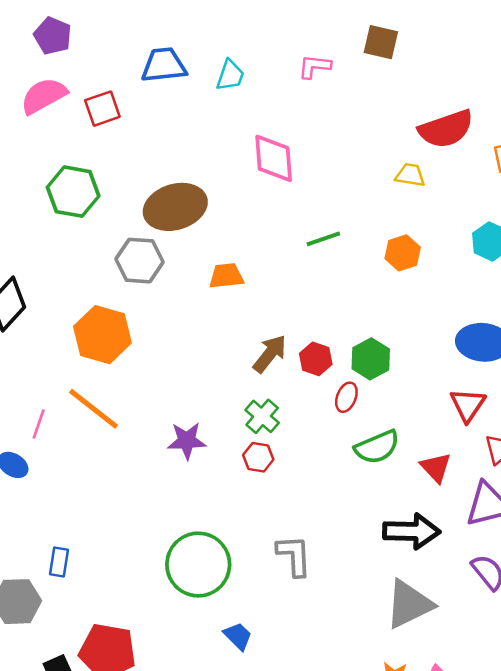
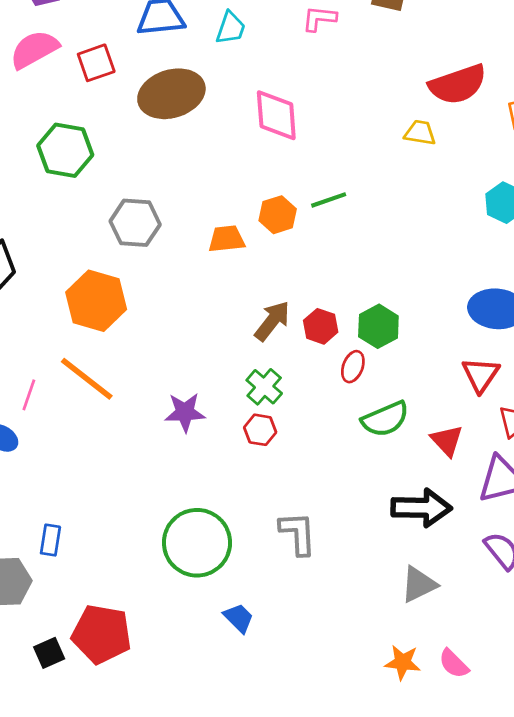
brown ellipse: (175, 207) -> (171, 94), moved
orange hexagon: (403, 253) -> (278, 215), moved
gray triangle: (409, 604) -> (419, 584), size x0.7

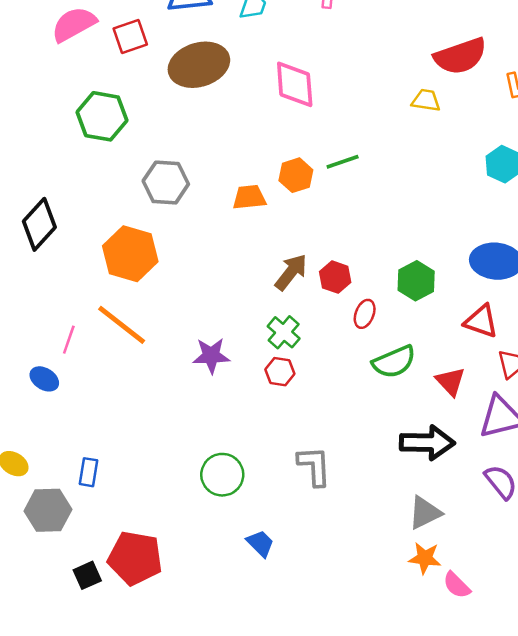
green hexagon: (378, 326) -> (416, 281), moved
red triangle: (481, 375) -> (481, 321), turned -45
green circle: (197, 543) -> (222, 475), size x0.7
orange star: (403, 662) -> (425, 558), moved

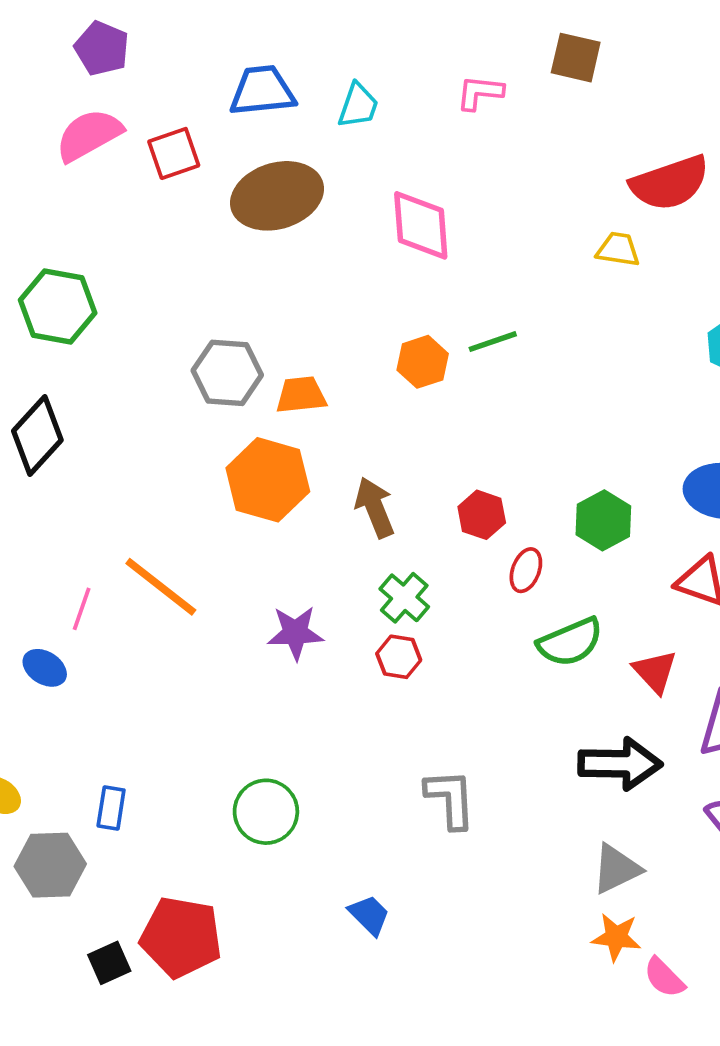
green hexagon: (102, 116) -> (58, 306), moved
orange trapezoid: (249, 197) -> (301, 395), moved
orange hexagon: (130, 254) -> (268, 480), moved
brown arrow: (291, 272) -> (375, 507), moved, turned -60
green circle: (222, 475) -> (266, 812), moved

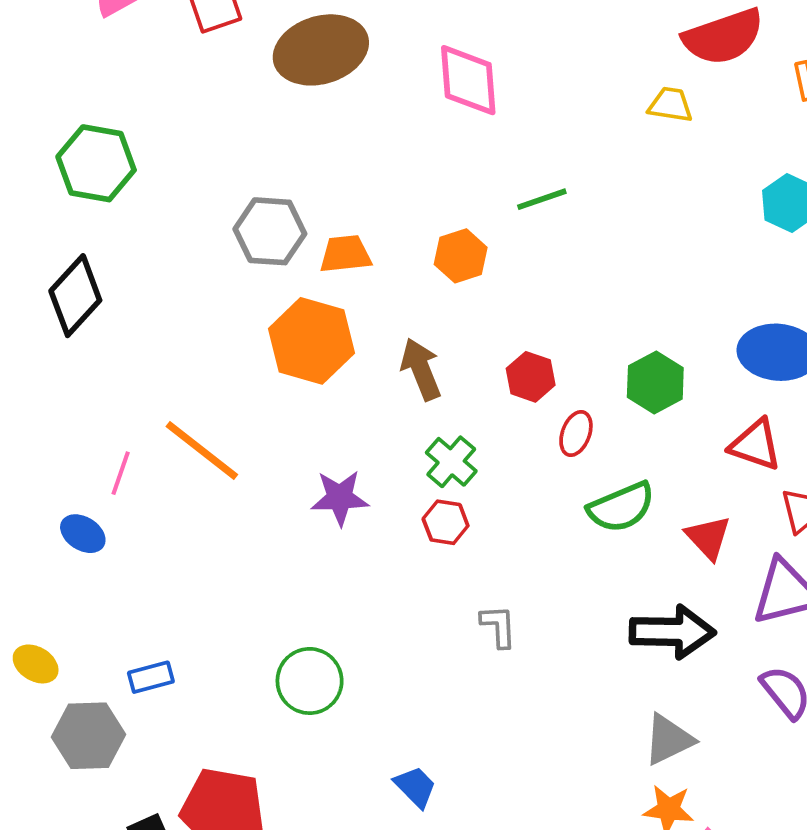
orange hexagon: (423, 362) -> (461, 256), moved
gray L-shape: (450, 799) -> (498, 626), moved, size x0.7
blue rectangle: (111, 808) -> (151, 677), turned 66

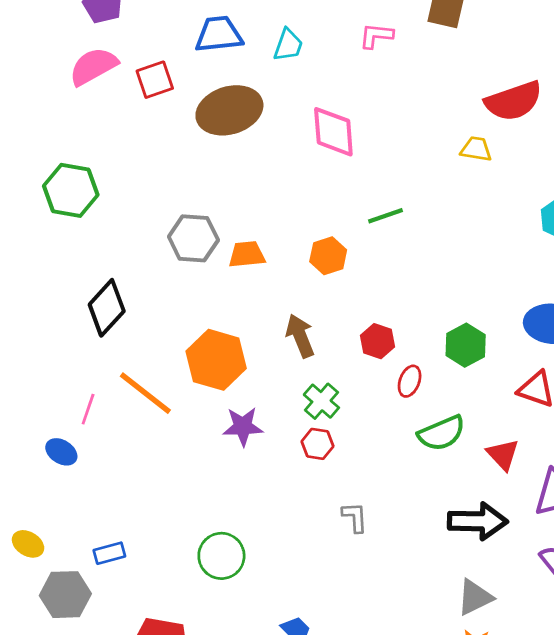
black diamond: (75, 296) -> (107, 308), moved
orange hexagon: (311, 341) -> (216, 360), moved

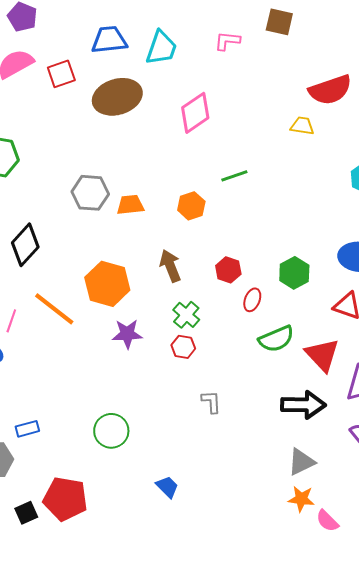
cyan trapezoid: (288, 45) -> (161, 48), size x1.4
pink diamond: (333, 132) -> (195, 113), turned 60
red triangle: (503, 455) -> (322, 355), size x1.4

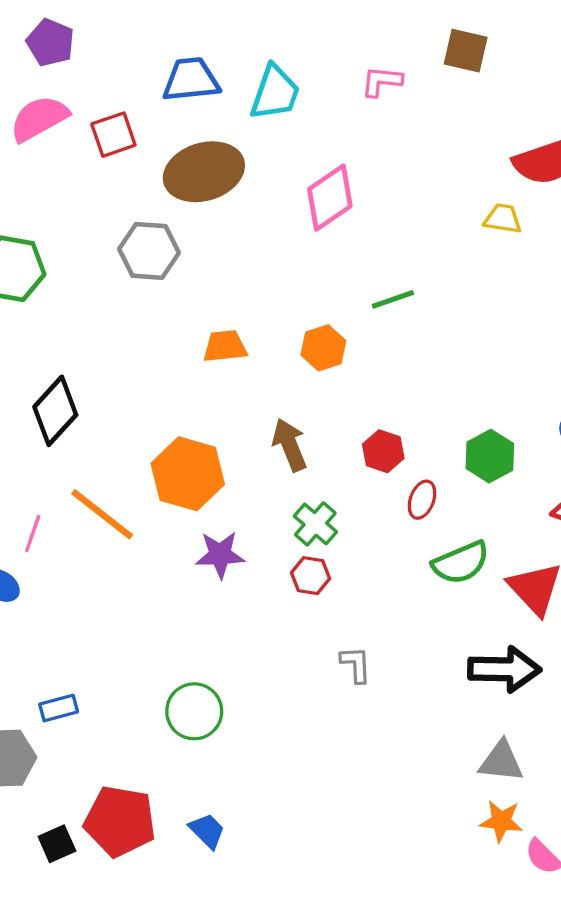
gray hexagon: (90, 193) -> (149, 251), moved
gray triangle: (301, 462) -> (501, 761), turned 32
blue trapezoid: (167, 487) -> (207, 831), moved

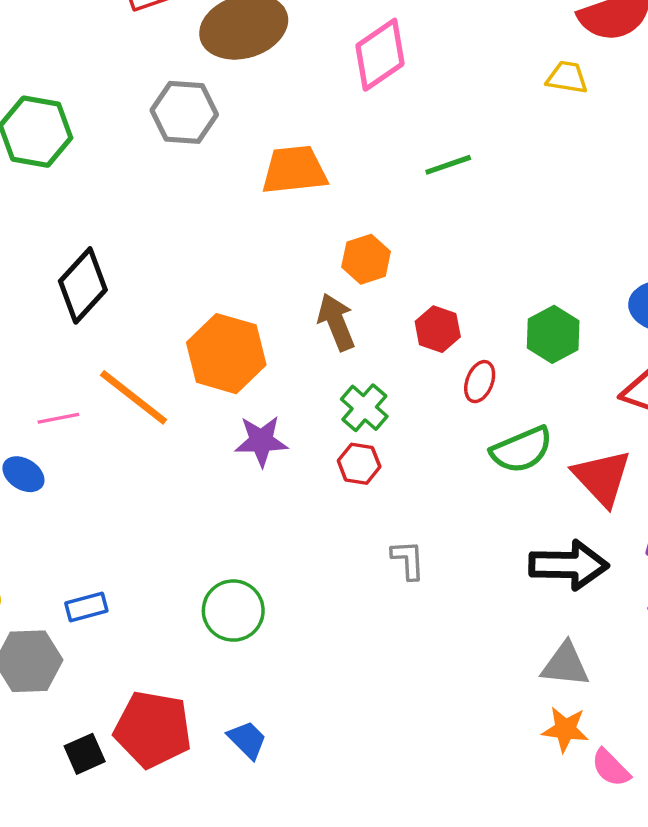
orange trapezoid: (225, 346) -> (294, 170), moved, size x1.4
orange hexagon: (323, 348) -> (366, 259), moved
pink line: (33, 534) -> (58, 418), turned 60

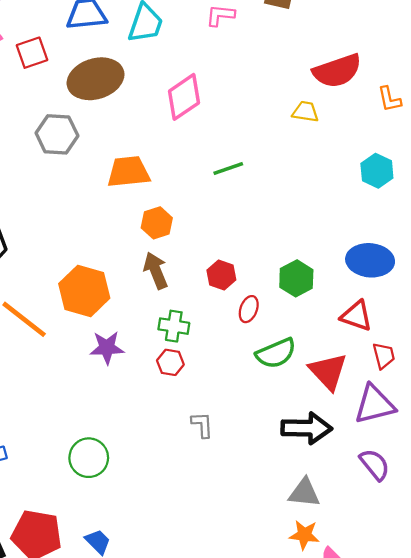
orange hexagon: (366, 259) -> (157, 223), moved
green cross: (364, 408) -> (174, 326), turned -32

